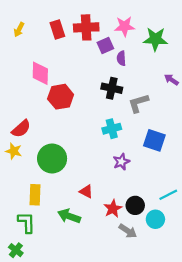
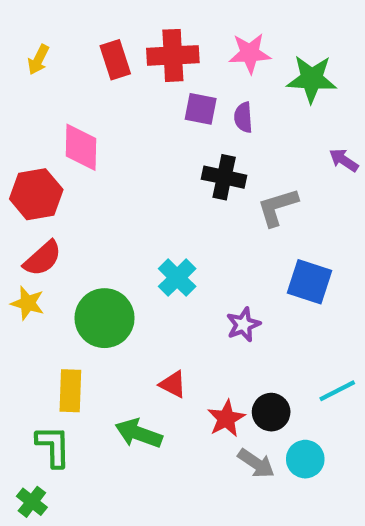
purple square: (105, 46) -> (201, 109), moved, turned 35
red hexagon: (61, 97) -> (36, 194), moved
cyan cross: (112, 129) -> (177, 278), moved, turned -30
cyan circle: (155, 219) -> (305, 459), moved

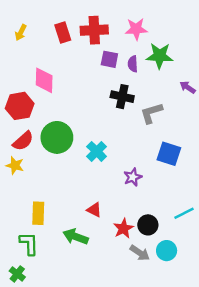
green star: (312, 79) -> (160, 56), moved
green circle: (105, 318) -> (57, 137), moved

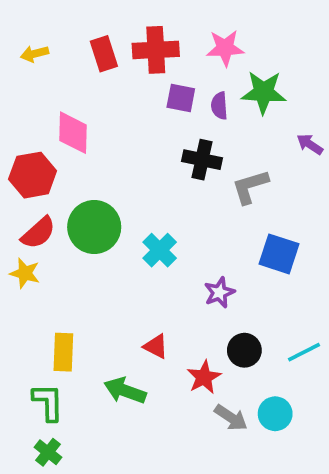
yellow arrow: (21, 32) -> (35, 54), turned 49
black circle: (148, 225) -> (244, 350), moved
green cross: (17, 274) -> (48, 452), moved

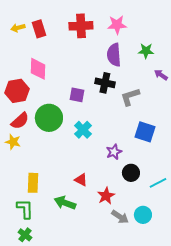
red rectangle: (104, 54) -> (39, 29), moved
green star: (264, 92) -> (146, 51), moved, size x0.7
purple square: (181, 98) -> (77, 95), moved
purple semicircle: (219, 106) -> (114, 55), size x1.6
black circle: (244, 350) -> (131, 173), moved

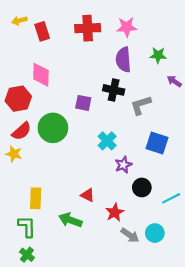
yellow arrow: (18, 28) -> (19, 21), moved
cyan cross: (83, 130) -> (107, 141), moved

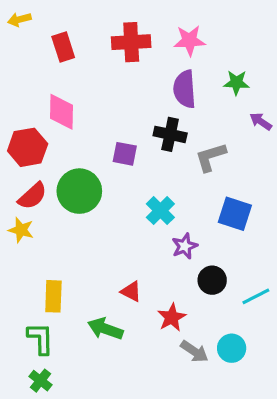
yellow arrow: (19, 21) -> (19, 19), moved

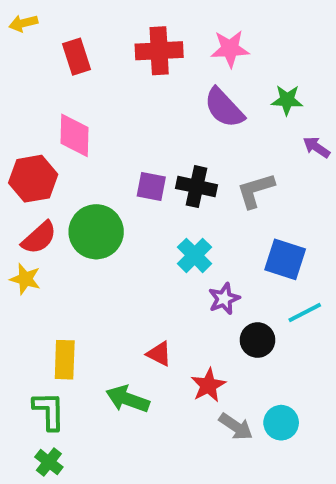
purple semicircle: (185, 89) -> (224, 108), turned -39
black cross: (170, 134) -> (196, 187), moved
cyan line: (256, 296) -> (305, 312), moved

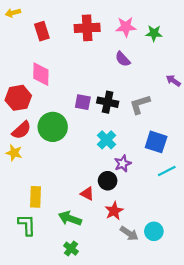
green star: (287, 100) -> (154, 33), moved
purple semicircle: (224, 108) -> (123, 59), size x0.7
black circle: (257, 340) -> (108, 181), moved
green cross: (49, 462) -> (71, 249), moved

